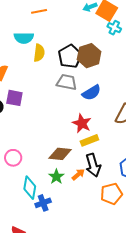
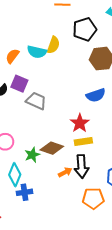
cyan semicircle: (24, 38) -> (37, 52), moved
black pentagon: (70, 56) -> (85, 29), moved
gray trapezoid: (67, 82) -> (36, 101), moved
green star: (56, 177) -> (32, 155), moved

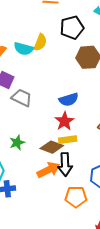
blue semicircle: (96, 95) -> (69, 100), moved
brown diamond: (52, 148) -> (52, 147), moved
green star: (32, 155) -> (17, 143), moved
orange arrow: (65, 172) -> (48, 170), size x1.6

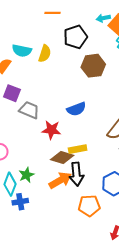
cyan semicircle: (24, 49) -> (22, 51), moved
red star: (64, 121) -> (51, 130), moved, turned -30
green star: (17, 143) -> (26, 175), moved

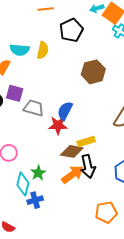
brown hexagon: (93, 66) -> (93, 72), moved
blue semicircle: (76, 109) -> (65, 111), moved, turned 144
orange pentagon: (89, 206) -> (106, 212), moved

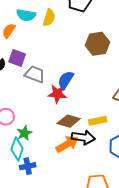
yellow rectangle: (86, 141) -> (98, 121), moved
black arrow: (88, 166) -> (83, 137), turned -75
green star: (38, 173) -> (24, 133), moved

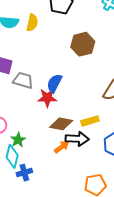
orange arrow: (67, 144) -> (62, 147), size x0.7

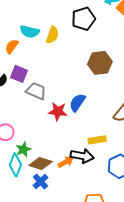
blue semicircle: (54, 83) -> (77, 103), moved
brown diamond: (61, 124) -> (41, 163), moved
blue cross: (24, 173) -> (40, 181), moved, turned -35

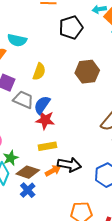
yellow semicircle: (52, 35) -> (39, 72), moved
blue semicircle: (77, 103) -> (42, 105), moved
yellow rectangle: (97, 140) -> (47, 146), moved

